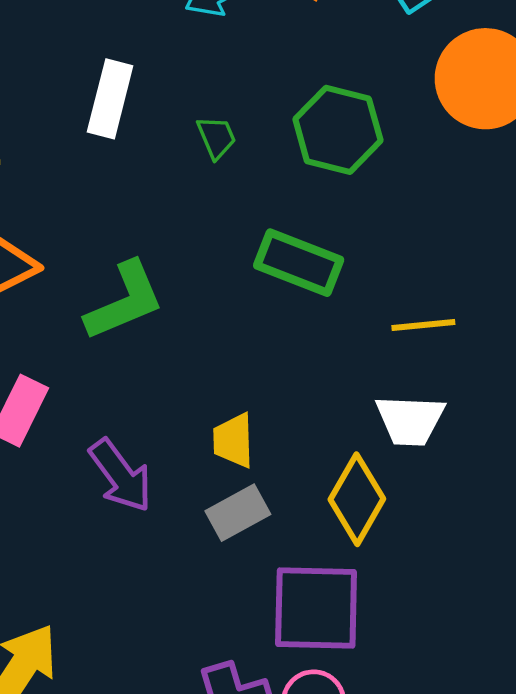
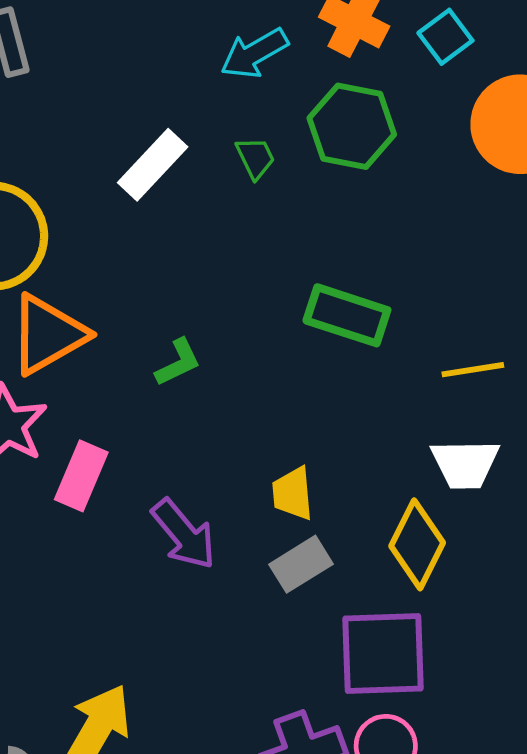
white rectangle: (110, 99) -> (153, 165), turned 32
green hexagon: (338, 130) -> (352, 126), moved
green trapezoid: (216, 137) -> (255, 158), moved
green L-shape: (125, 301) -> (178, 362), size x0.6

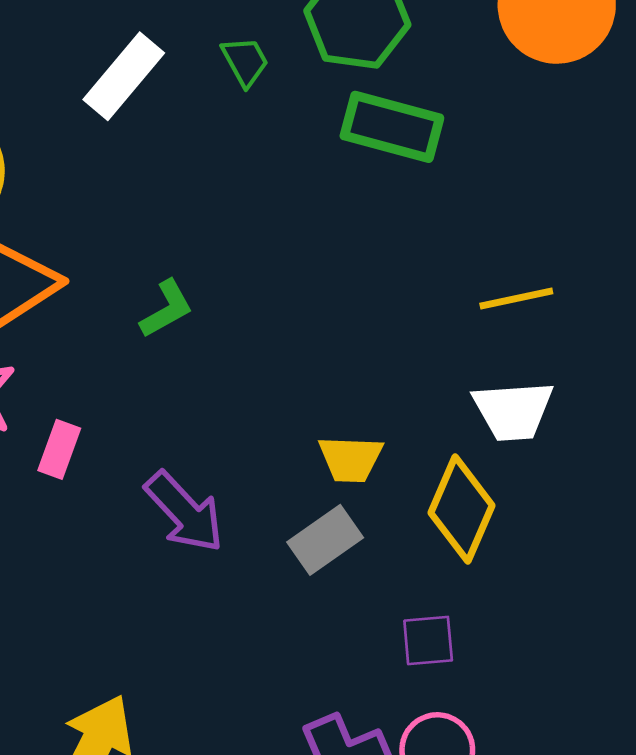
green rectangle: (347, 315) -> (392, 127), moved
pink rectangle: (81, 476) -> (59, 449), size x0.7
yellow trapezoid: (293, 494) -> (351, 459), moved, turned -80
purple square: (383, 654) -> (428, 641), size x0.5

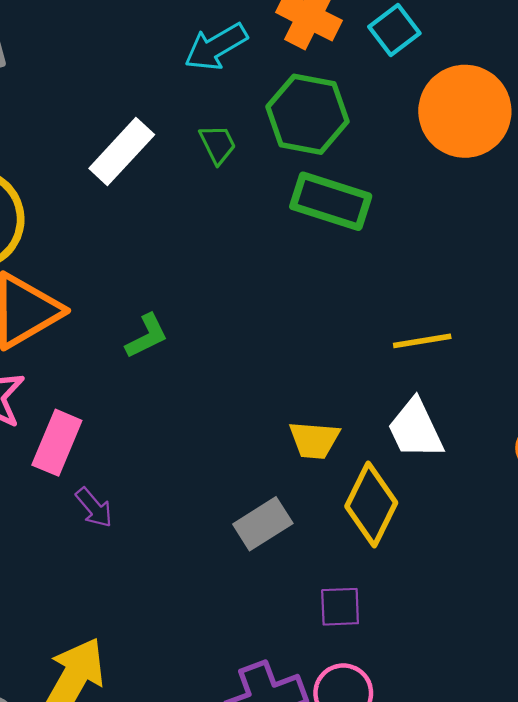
white trapezoid: (513, 411) -> (416, 429), turned 66
pink rectangle: (59, 449) -> (57, 443), size x1.4
yellow trapezoid: (351, 459) -> (314, 440), moved
purple arrow: (184, 512) -> (94, 508), moved, size x0.6

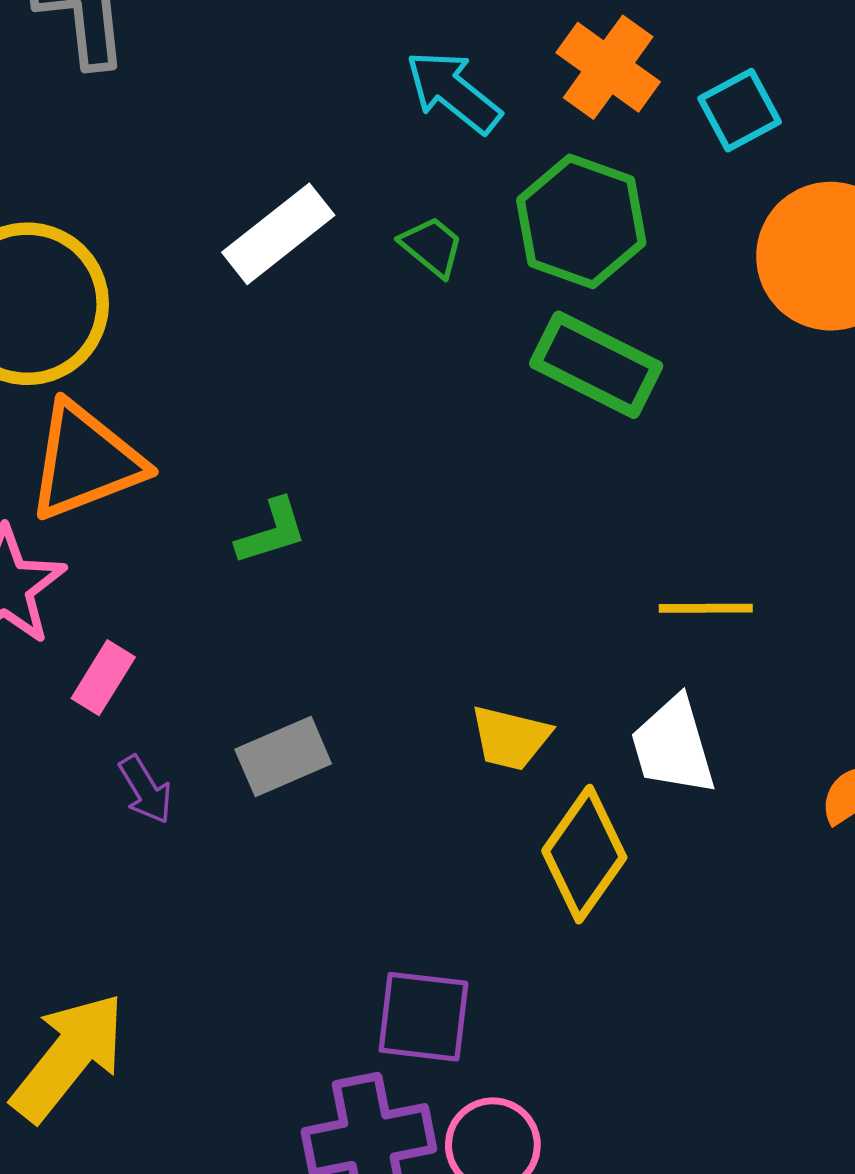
cyan arrow: (216, 47) -> (453, 92), turned 60
green trapezoid: (218, 144) -> (432, 246), turned -33
pink rectangle: (57, 443) -> (103, 678), size x0.7
gray rectangle: (263, 524) -> (283, 756), moved
purple square: (340, 607) -> (423, 1017), moved, size x1.4

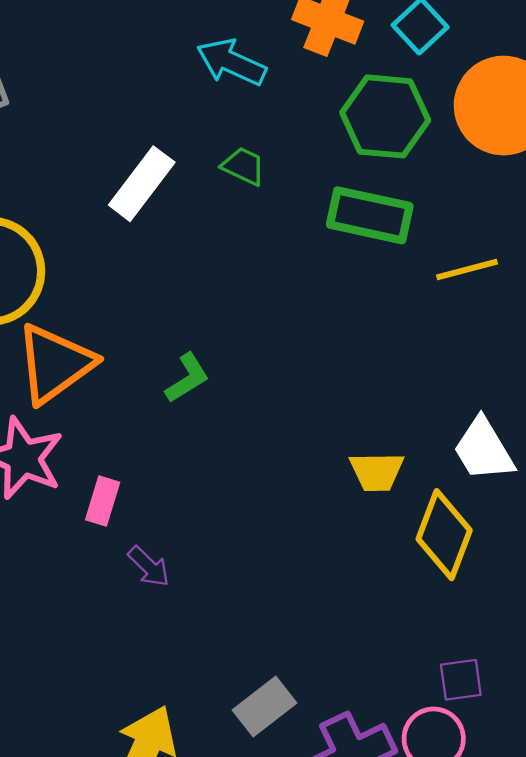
green hexagon: (581, 221) -> (385, 116), moved
yellow line: (706, 608) -> (467, 270), moved
gray rectangle: (283, 756) -> (264, 706), moved
purple square: (423, 1017) -> (461, 680), moved, size x0.7

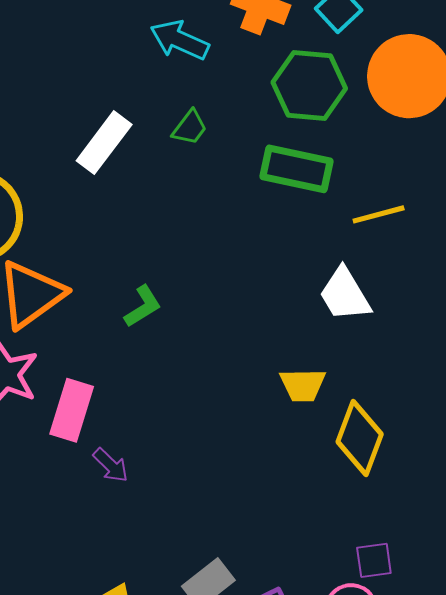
green trapezoid: (243, 166) -> (190, 128), turned 102
white trapezoid: (484, 450) -> (345, 294), moved
pink rectangle: (103, 501) -> (72, 410), size x1.5

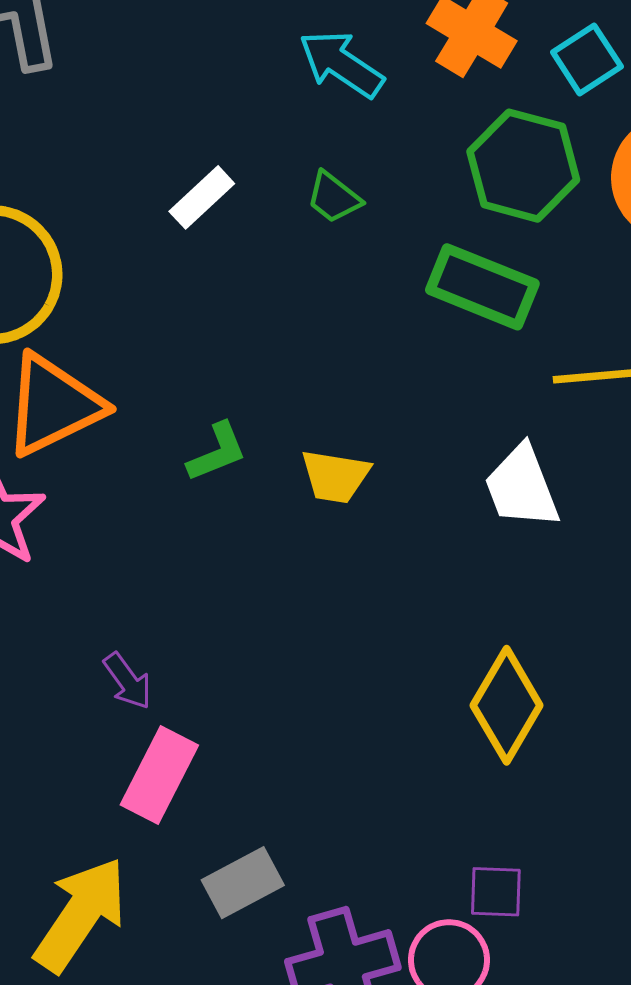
green trapezoid: (190, 128) -> (334, 197), turned 81
white rectangle: (104, 143) -> (202, 197), size x0.7
yellow trapezoid: (303, 385) -> (335, 476), moved
pink rectangle: (72, 410) -> (159, 775), moved

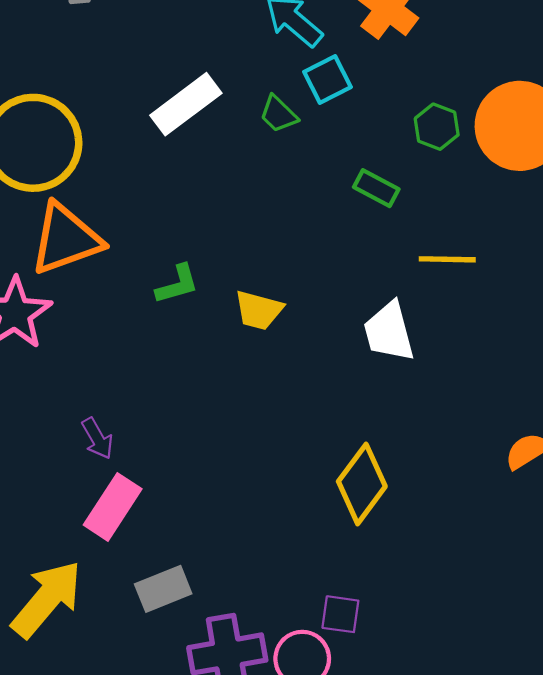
cyan square: (587, 59) -> (327, 79), moved
green hexagon: (523, 166) -> (437, 127), moved, size x0.6
white rectangle: (202, 197) -> (186, 104), size x1.5
green rectangle: (482, 287) -> (376, 188), size x0.6

